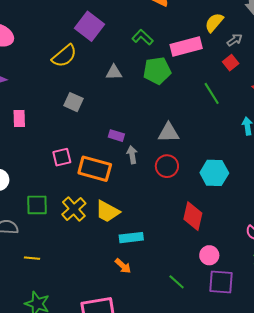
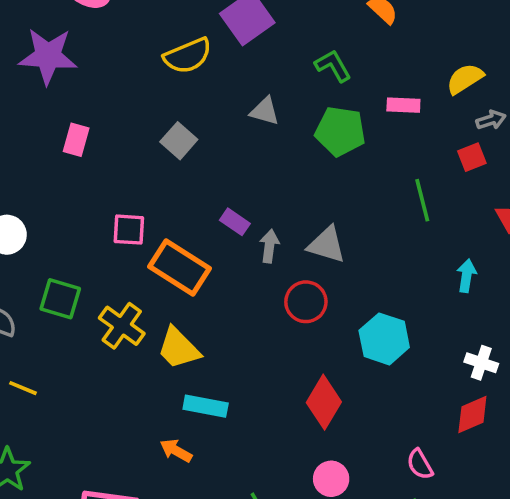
pink rectangle: (186, 46) -> (403, 105), size x0.6
gray arrow: (132, 155) -> (269, 246), moved
yellow cross: (74, 209) -> (122, 326), turned -30
orange arrow: (123, 266) -> (176, 451), turned 150

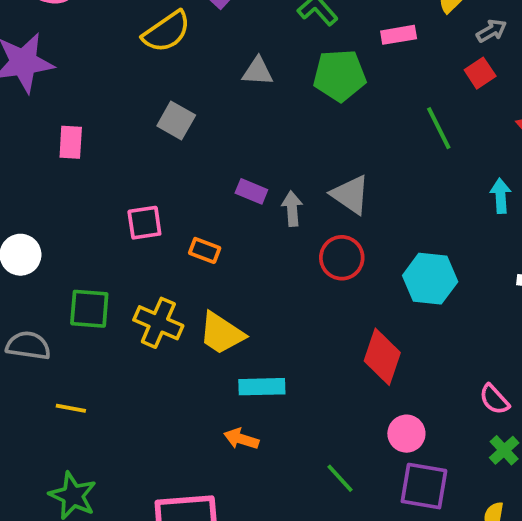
gray triangle: (327, 245) -> (350, 195), turned 30
orange rectangle: (179, 268) -> (205, 250), size x0.5

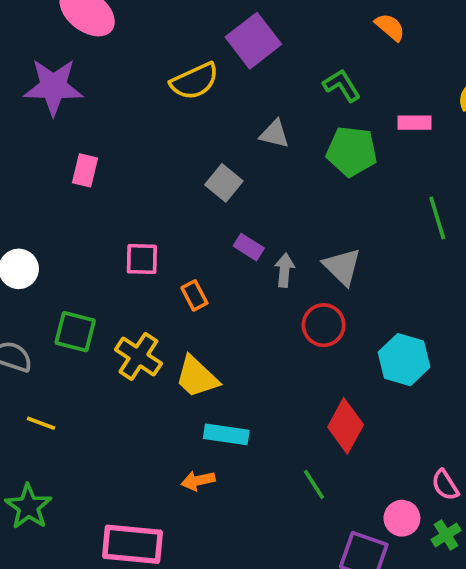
gray square: (176, 121) -> (224, 183), moved
orange rectangle: (205, 250) -> (194, 295), turned 32
pink circle: (406, 434) -> (402, 518), moved
orange arrow: (241, 439) -> (198, 481), turned -40
green line: (340, 478) -> (314, 485), moved

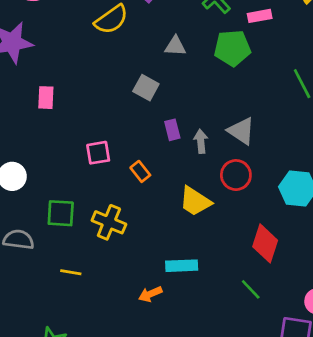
pink rectangle: (415, 123) -> (260, 16), moved
purple rectangle: (249, 247) -> (172, 130), turned 54
yellow trapezoid: (197, 377) -> (195, 201), moved
yellow line: (41, 423) -> (71, 272), moved
orange arrow: (198, 481) -> (150, 294), moved

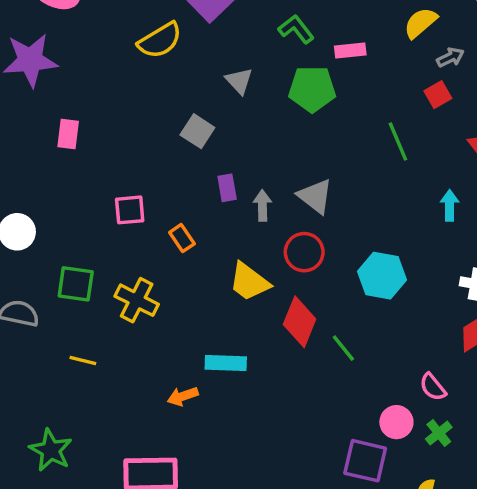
gray triangle: (175, 46) -> (239, 81), turned 40
red diamond: (265, 243) -> (300, 322), moved
green line: (251, 289) -> (343, 348), moved

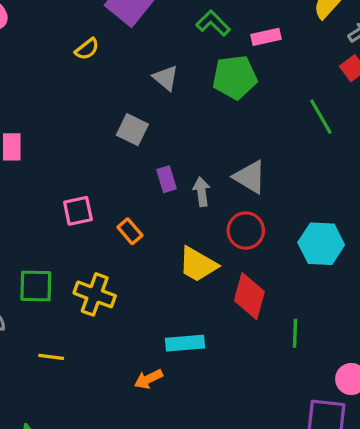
yellow semicircle: (160, 40) -> (87, 49), size x0.6
green line: (343, 348) -> (295, 333), moved, turned 48

